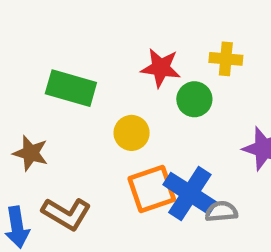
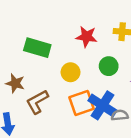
green circle: (194, 99) -> (109, 66), moved
brown L-shape: (66, 214) -> (37, 102), moved, turned 120

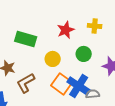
red star: (86, 37) -> (66, 30), turned -30
orange square: (82, 103) -> (62, 84), turned -35

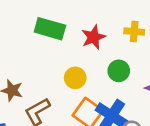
green rectangle: (26, 39) -> (50, 29), moved

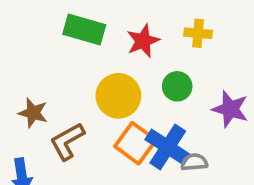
yellow circle: (75, 78) -> (118, 96), size x1.5

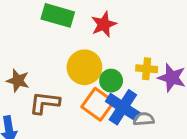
yellow cross: (198, 33) -> (147, 69), moved
green circle: (177, 86) -> (111, 81), moved
brown L-shape: (67, 141) -> (44, 103), turned 36

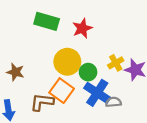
yellow cross: (147, 69) -> (116, 63), turned -35
brown L-shape: (44, 103) -> (42, 102), moved
orange square: (98, 104) -> (62, 91), moved

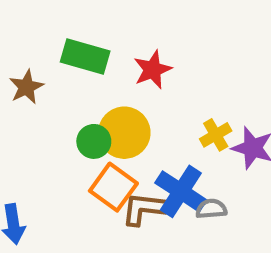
brown star: (15, 72) -> (26, 87), moved, turned 30
green circle: (88, 72) -> (94, 141), moved
brown L-shape: (42, 102) -> (144, 209), moved

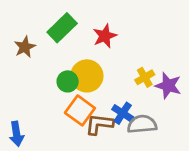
green rectangle: (85, 57) -> (62, 28), turned -60
blue cross: (181, 191) -> (123, 113), size x0.7
gray semicircle: (211, 209) -> (142, 124), size x1.5

